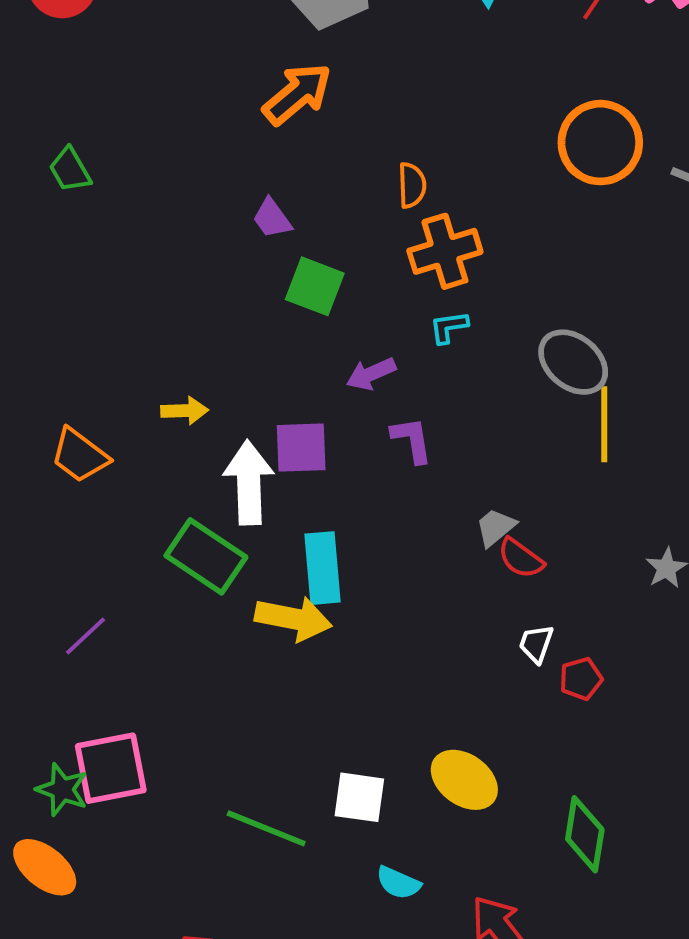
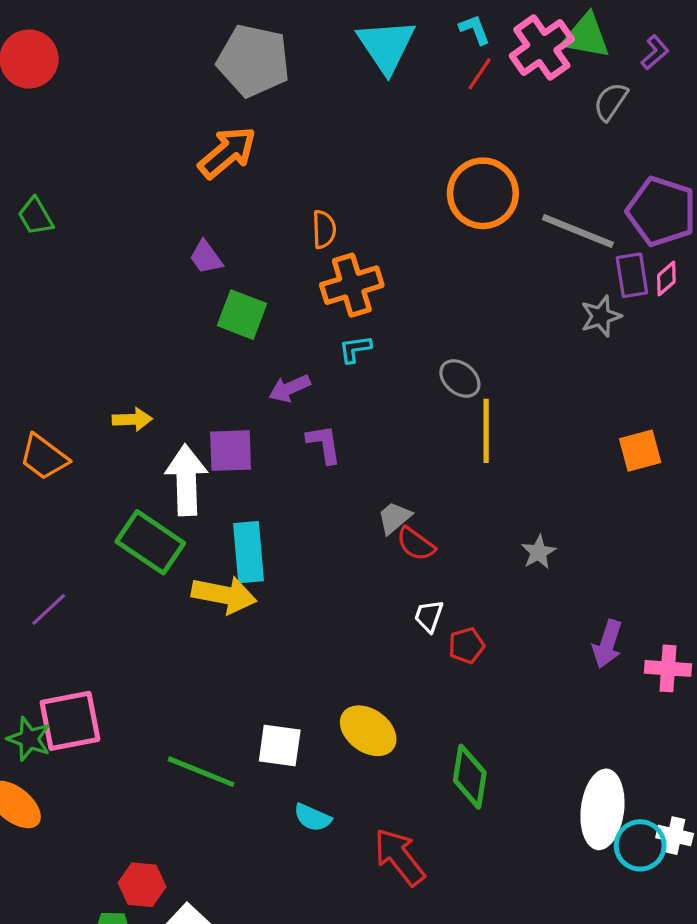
gray ellipse: (573, 362) -> (460, 378), size x0.7

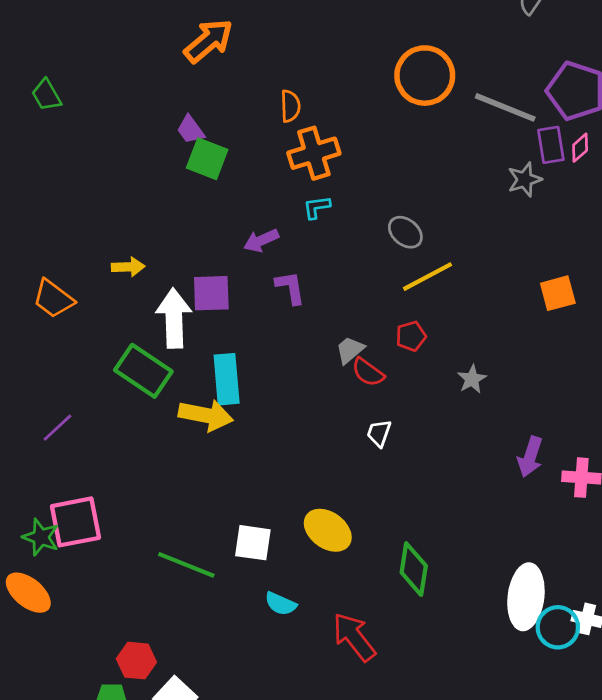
green square: (242, 315) -> (207, 159), moved
yellow line: (486, 431) -> (428, 277), turned 62
red pentagon: (466, 646) -> (411, 336), moved

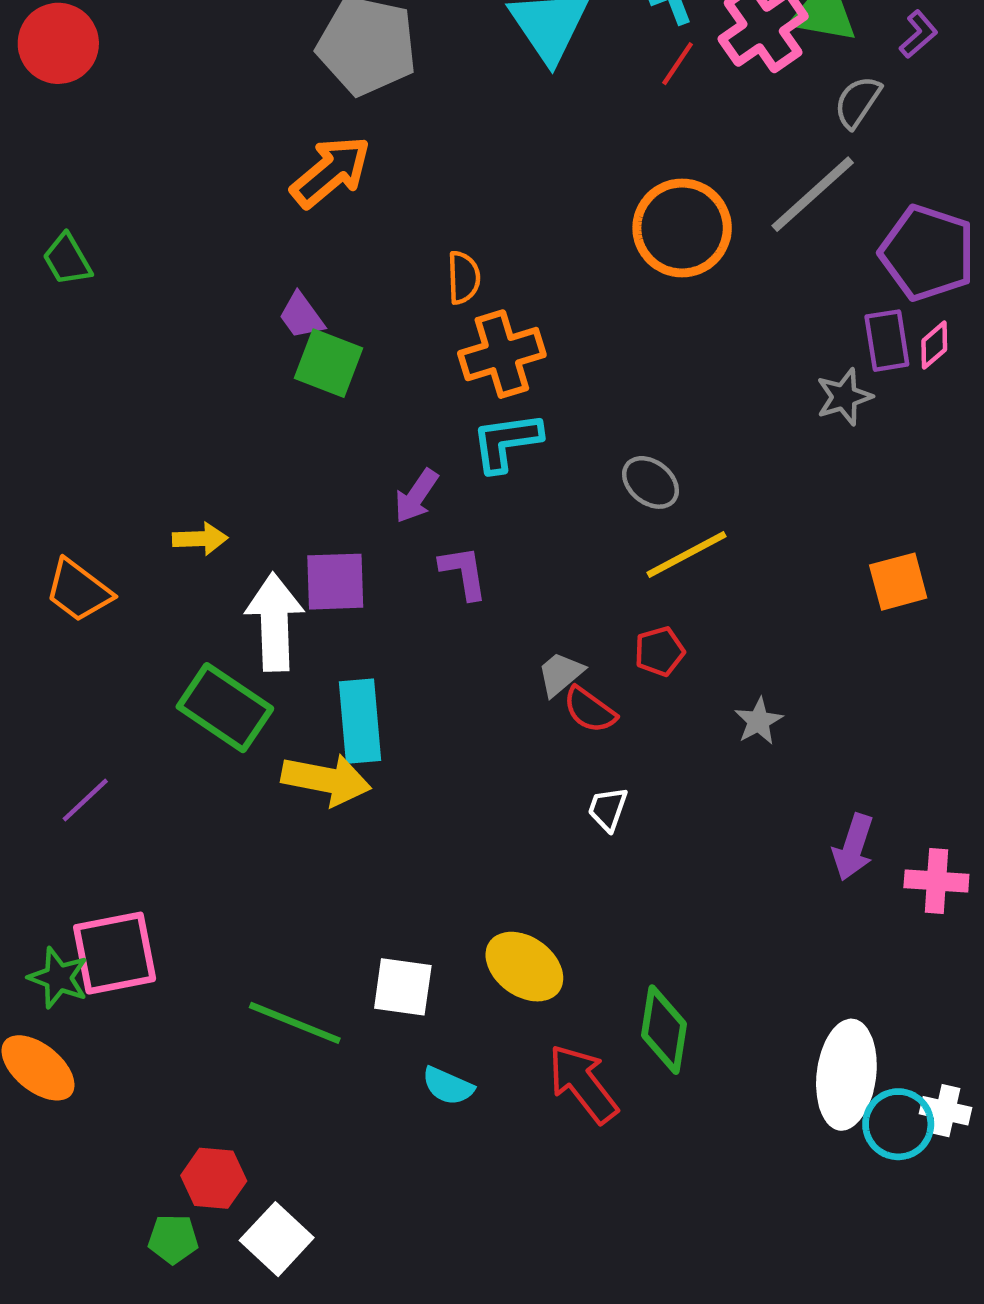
gray line: (505, 107) -> (813, 194), moved, turned -64
cyan L-shape: (317, 207) -> (506, 442), size x1.6
purple arrow: (261, 241) -> (416, 496), turned -32
red arrow: (354, 637) -> (583, 1084), moved

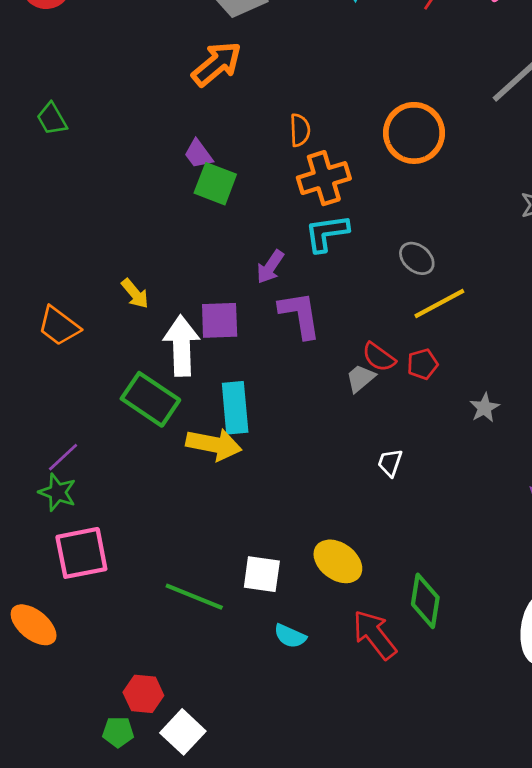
orange circle: (682, 228) -> (414, 133), moved
yellow arrow: (200, 539) -> (135, 294), turned 52
purple L-shape: (464, 573) -> (300, 315), size x1.4
red semicircle: (590, 710) -> (379, 357), moved
green star: (58, 978) -> (57, 492), moved

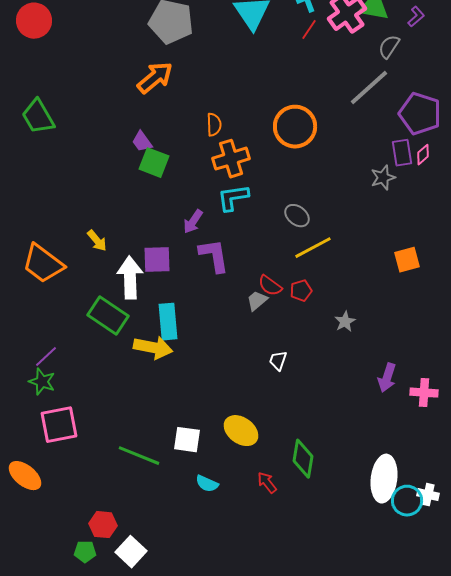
green trapezoid: (52, 119) -> (38, 117), size x1.5
orange trapezoid: (59, 326) -> (43, 264), size x1.4
red arrow: (375, 635) -> (267, 483), size x0.6

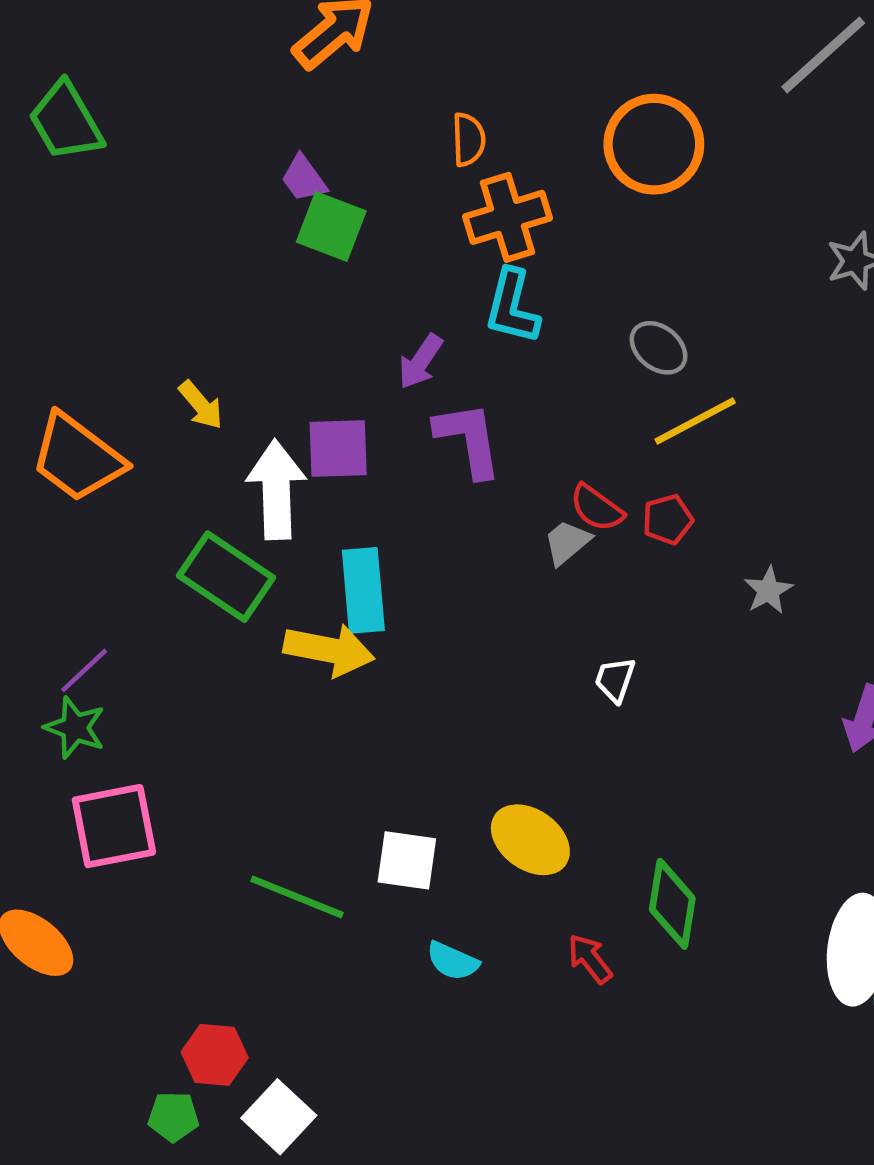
cyan L-shape: (233, 198) -> (512, 307), turned -68

